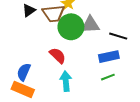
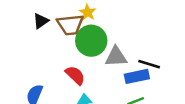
gray triangle: (90, 25) -> (116, 57), moved
black line: (118, 36) -> (149, 64), moved

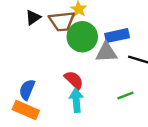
red semicircle: (75, 75) -> (74, 80), moved
blue rectangle: (137, 76) -> (117, 36), moved

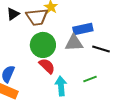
green circle: (82, 37) -> (43, 45), moved
cyan arrow: (76, 100) -> (61, 86), moved

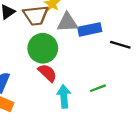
gray triangle: (74, 43) -> (67, 22), moved
black line: (101, 49) -> (120, 45), moved

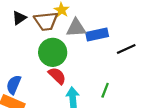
black line: (120, 45) -> (126, 49), turned -42
green line: (98, 88) -> (105, 90), turned -48

